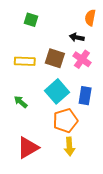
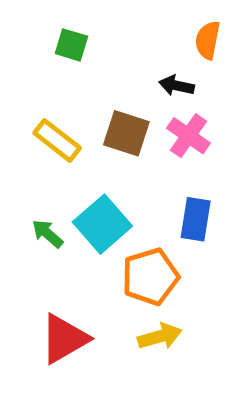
yellow rectangle: (25, 61) -> (57, 140), turned 36
cyan square: (57, 91) -> (102, 224), moved
yellow arrow: (69, 147) -> (160, 336), turned -102

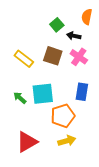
green square: (71, 45) -> (57, 25), moved, turned 32
cyan square: (102, 224) -> (43, 94), turned 35

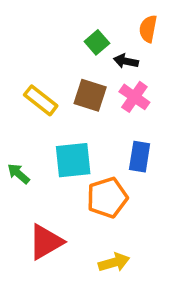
green arrow: (20, 98) -> (18, 174), moved
yellow arrow: (67, 141) -> (114, 262), moved

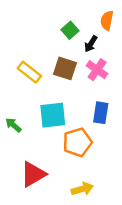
black arrow: (126, 61) -> (91, 44), turned -70

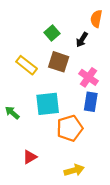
green square: (70, 30) -> (52, 33), moved
pink cross: (97, 70) -> (89, 77), moved
red triangle: (33, 174) -> (30, 157), size x0.6

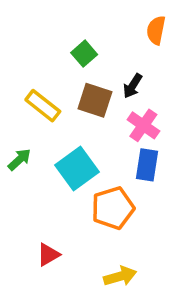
black arrow: (82, 40) -> (133, 86), moved
cyan square: (48, 104) -> (77, 168), turned -30
green arrow: (12, 113) -> (19, 159), moved, turned 96

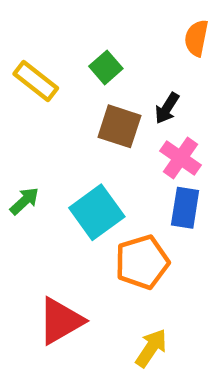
yellow rectangle: (43, 106) -> (36, 81), moved
red triangle: (48, 255) -> (61, 321), size x1.6
yellow arrow: (120, 276) -> (151, 348), turned -40

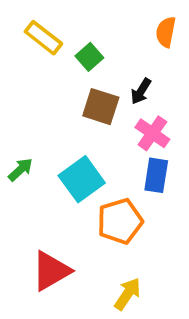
yellow rectangle: (36, 81) -> (43, 38), moved

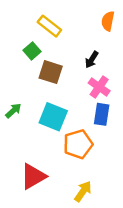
yellow rectangle: (43, 38) -> (49, 26), moved
green square: (89, 57) -> (32, 51), moved
brown square: (101, 107) -> (51, 72), moved
cyan square: (82, 179) -> (53, 117), turned -32

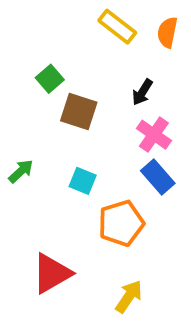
yellow rectangle: (49, 26) -> (117, 27), moved
blue rectangle: (102, 114) -> (158, 177), turned -50
cyan square: (53, 117) -> (83, 181), size x0.6

